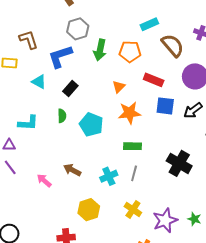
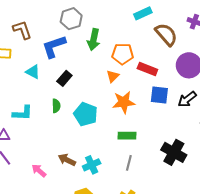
orange pentagon: (130, 52) -> (123, 54), moved
cyan cross: (109, 176) -> (92, 165), moved

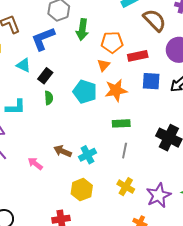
red rectangle: (147, 69) -> (138, 56), turned -30
black rectangle: (64, 78) -> (45, 76), moved
cyan pentagon: (86, 114) -> (85, 92), moved

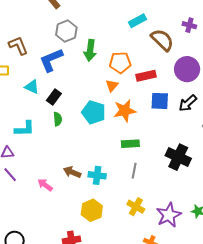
cyan cross: (87, 155) -> (97, 175), turned 36

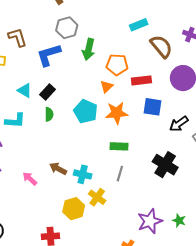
cyan triangle: (32, 87) -> (25, 90), moved
black arrow: (188, 103) -> (179, 124), moved
yellow cross: (136, 207) -> (97, 197), moved

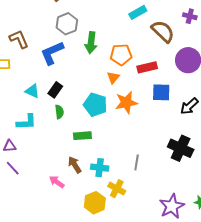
green rectangle: (119, 146) -> (82, 136), moved
brown arrow: (58, 169) -> (75, 165), turned 36
pink arrow: (30, 179) -> (57, 182), moved

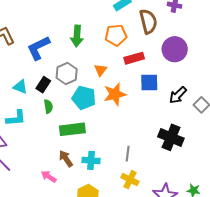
gray hexagon: (67, 24) -> (67, 74), moved
brown semicircle: (163, 31) -> (148, 21), turned 35
orange pentagon: (121, 55) -> (116, 35), moved
green rectangle: (82, 136) -> (72, 129), size x1.4
yellow cross: (117, 189) -> (130, 180), moved

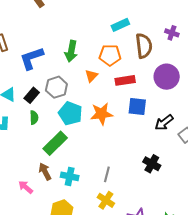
orange triangle: (101, 70) -> (91, 76), moved
green rectangle: (72, 129) -> (55, 143), turned -45
black cross: (171, 137) -> (152, 164), size x0.7

